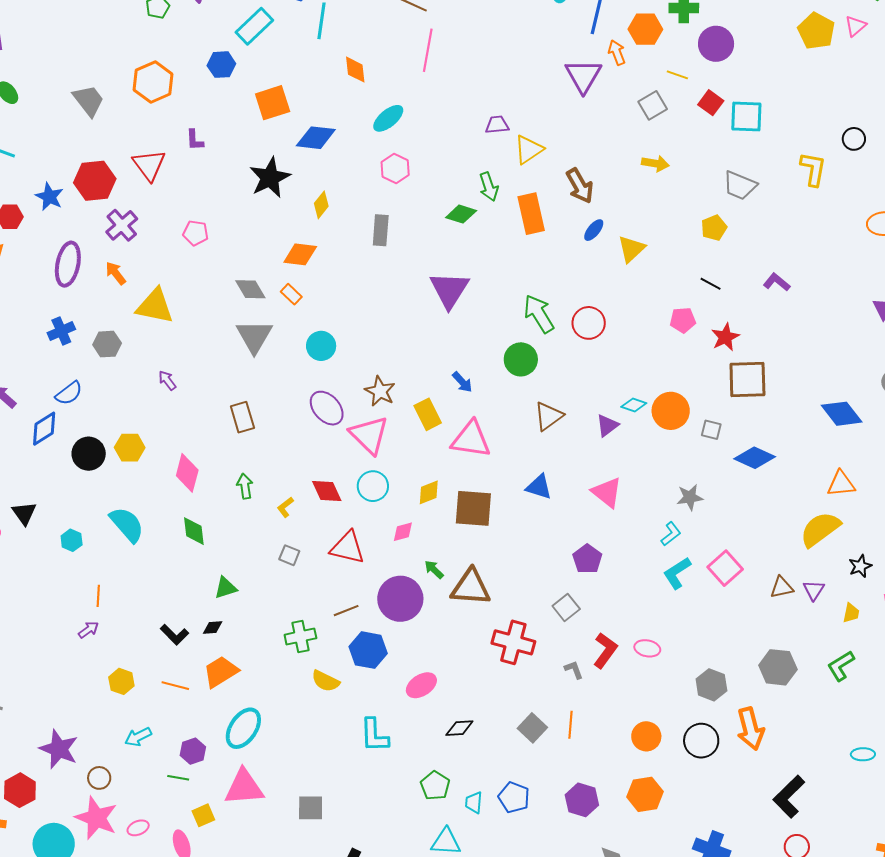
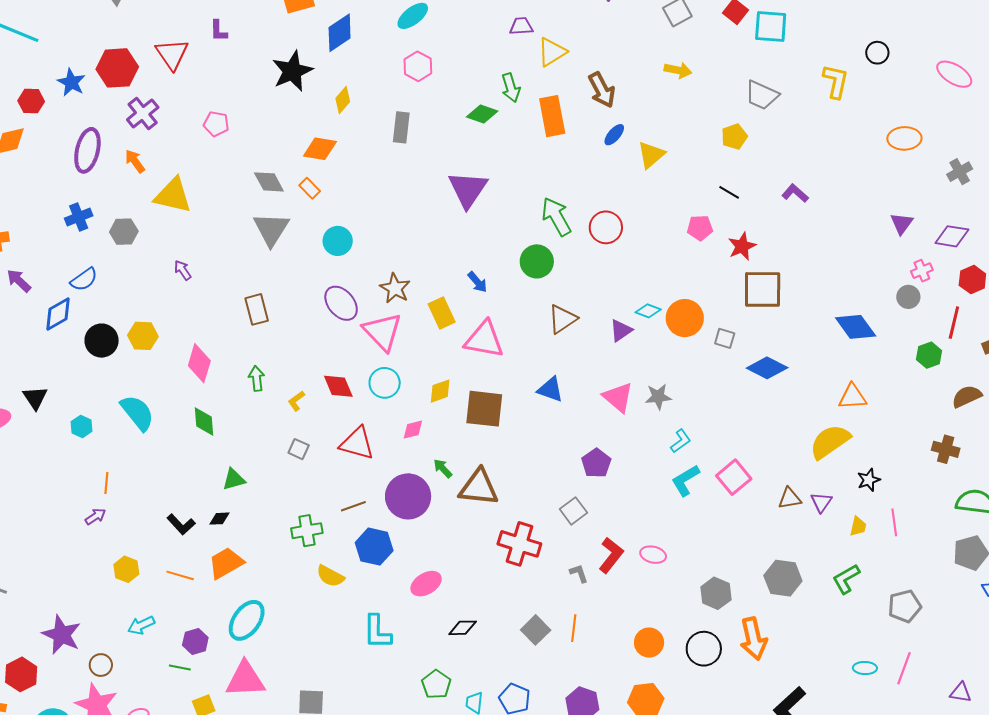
blue diamond: (316, 138) -> (340, 33), turned -42
gray star: (690, 497) -> (658, 397), moved

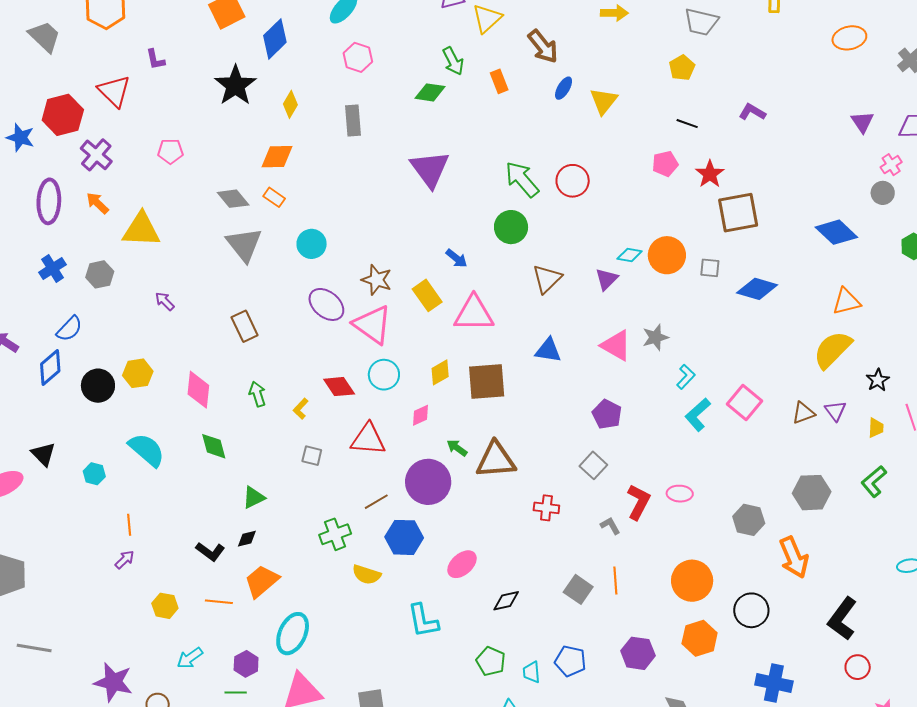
orange rectangle: (552, 116) -> (499, 81), size x0.6
red cross: (519, 544) -> (546, 508), size x0.6
orange circle: (649, 643) -> (692, 581), size x1.4
black circle: (704, 649) -> (751, 610), moved

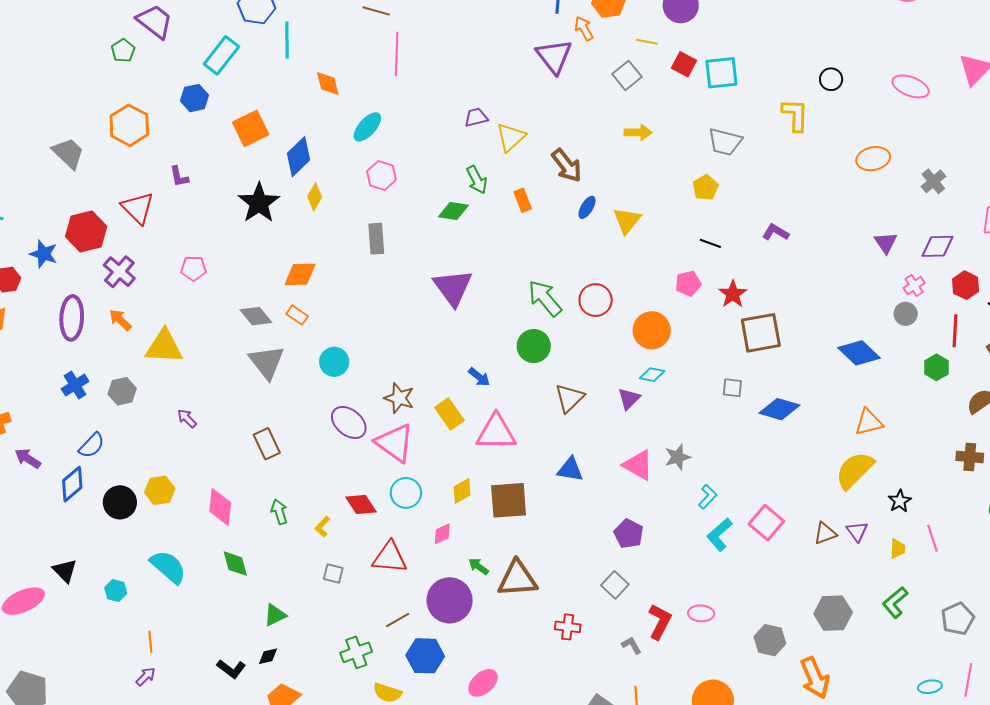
yellow diamond: (290, 104) -> (315, 197), moved
orange circle: (667, 255) -> (652, 330), moved

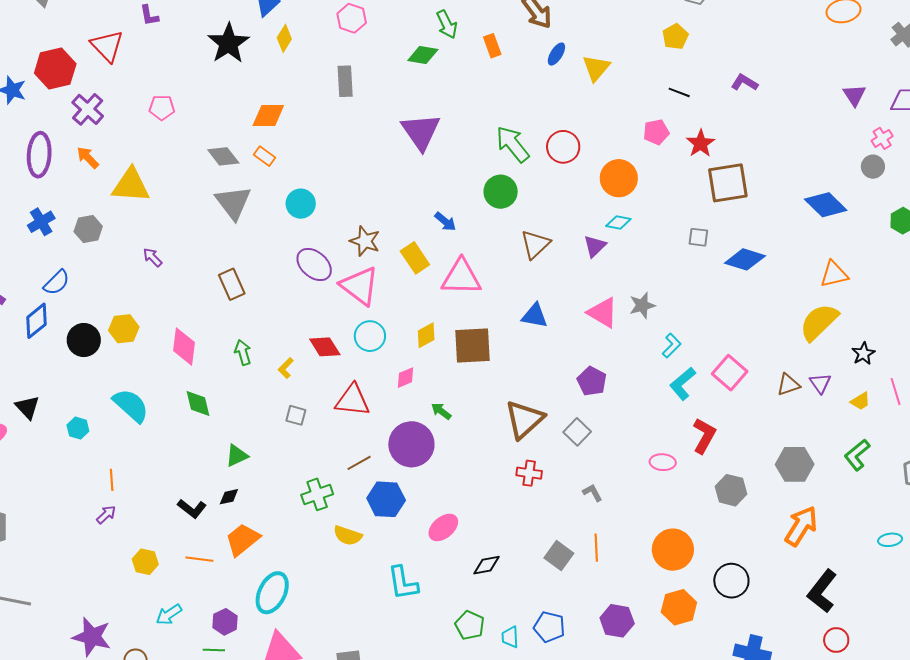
yellow trapezoid: (898, 549) -> (860, 401), turned 55
brown triangle: (517, 579) -> (524, 419), moved, turned -39
red L-shape: (660, 622) -> (704, 436), moved
orange arrow: (815, 678) -> (801, 526), moved, turned -126

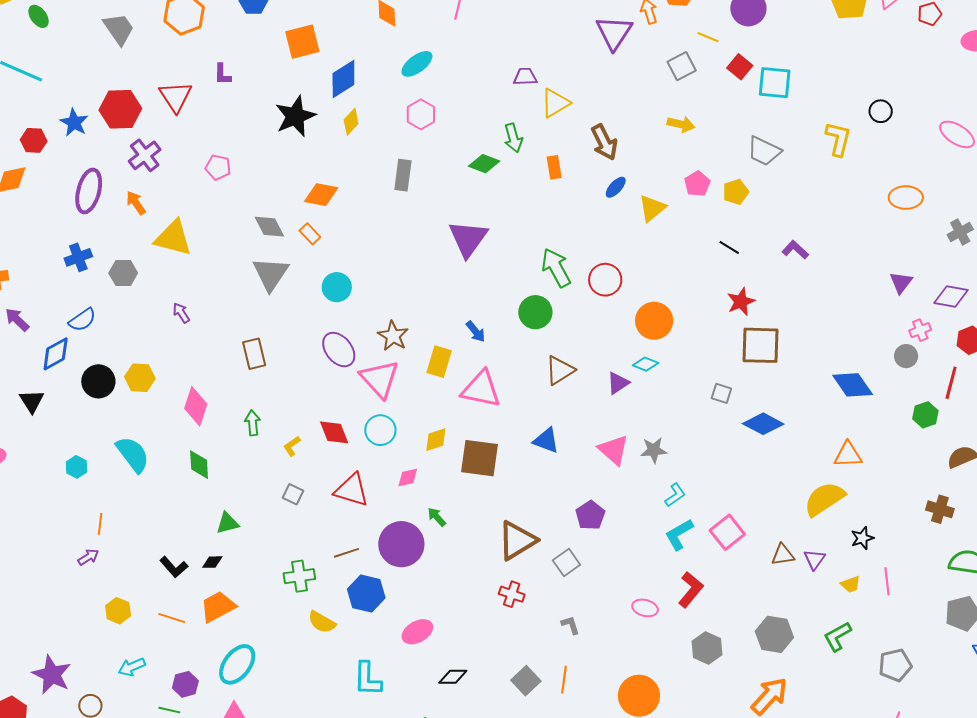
pink pentagon: (656, 132) -> (697, 184), moved, turned -30
yellow rectangle: (415, 258) -> (439, 362), turned 40
black triangle: (27, 407) -> (32, 401), moved

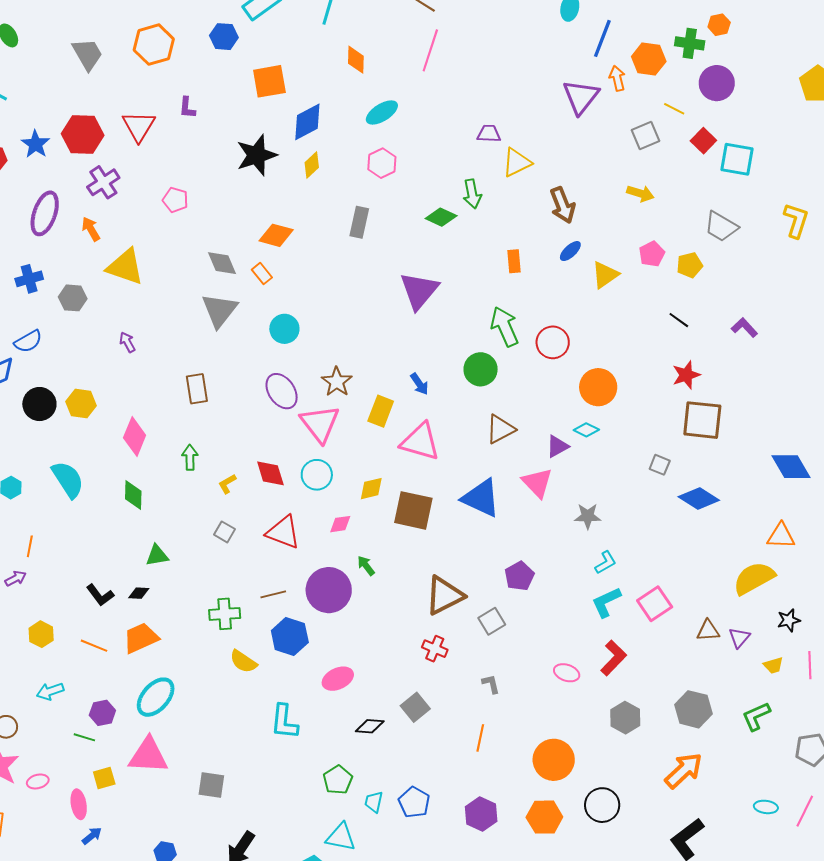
orange rectangle: (554, 167) -> (514, 261), moved
blue triangle: (546, 440) -> (481, 498), size x1.5
pink triangle: (614, 450) -> (537, 483), moved
gray square: (526, 681) -> (415, 707), moved

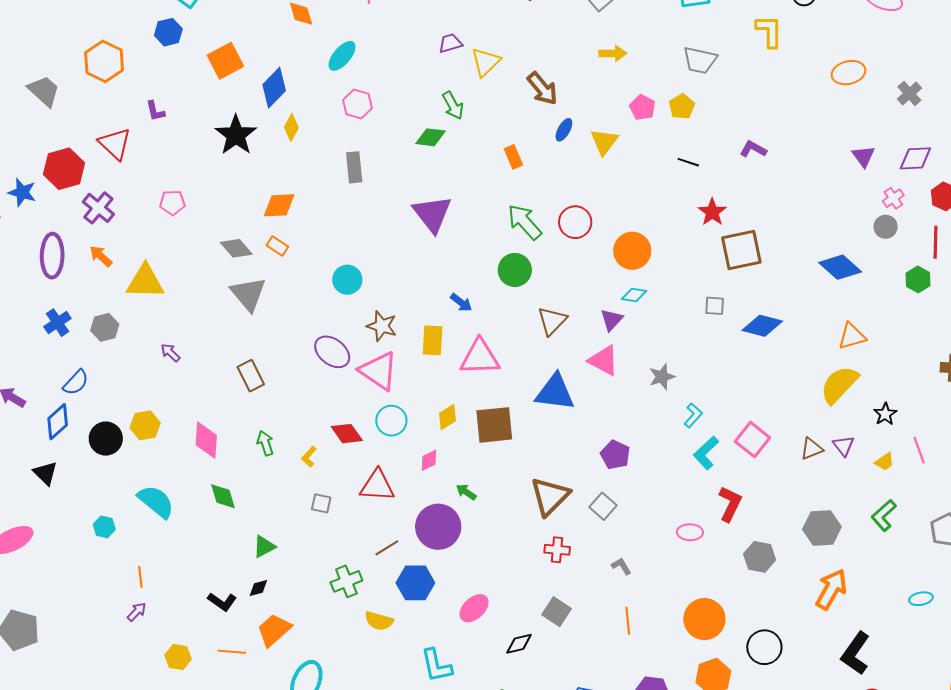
cyan circle: (284, 329) -> (347, 280), moved

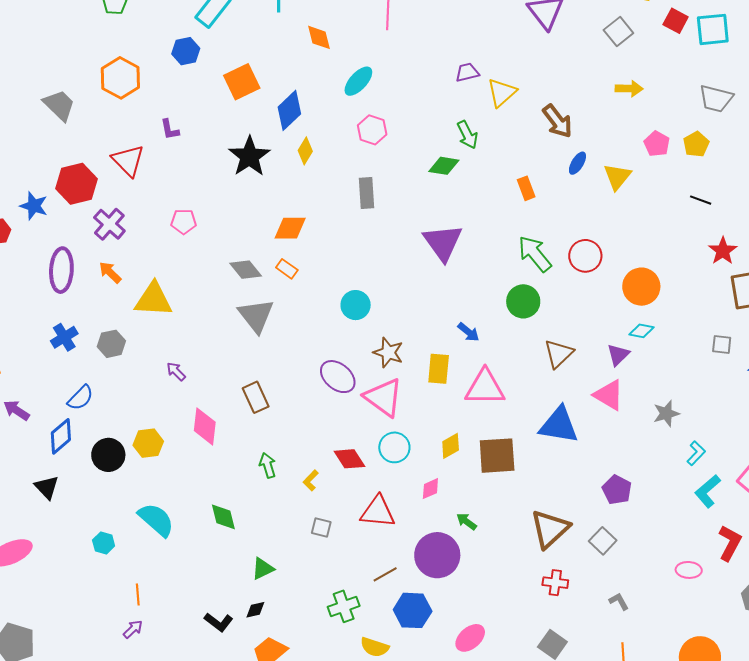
pink diamond: (206, 440) -> (205, 426), moved

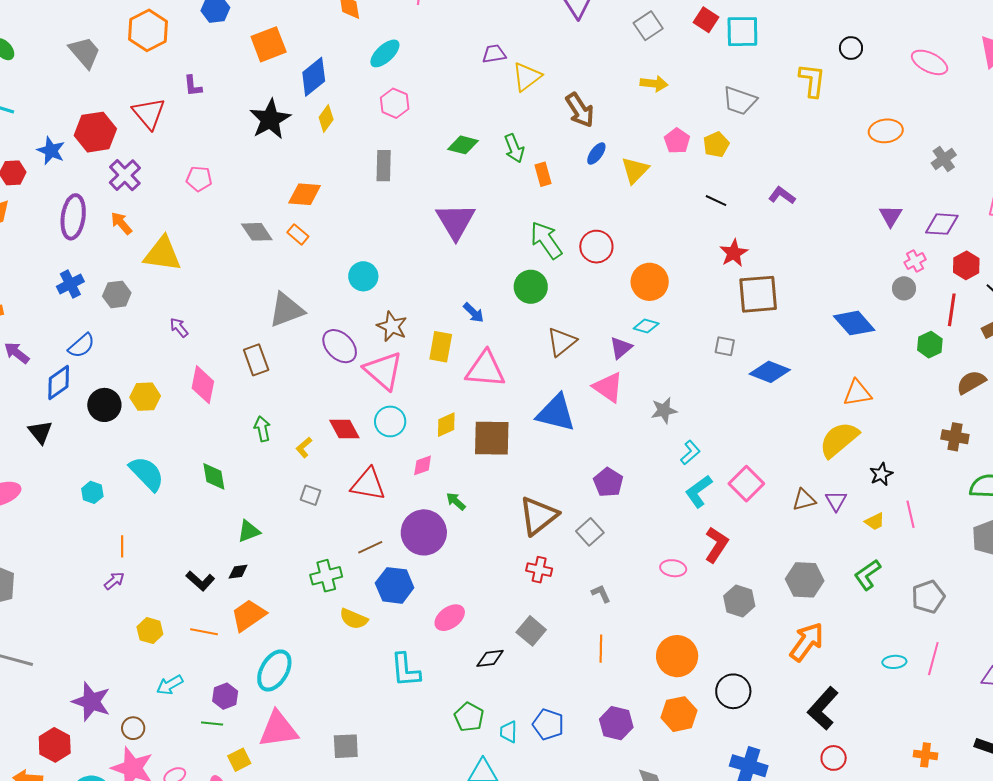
green arrow: (467, 135) -> (514, 148), moved
gray triangle: (256, 316) -> (286, 310), moved, turned 42

